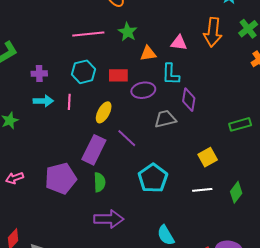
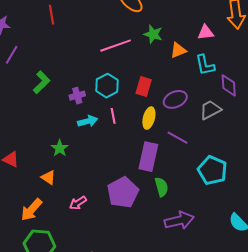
cyan hexagon: (84, 72) -> (107, 86), moved
red rectangle: (118, 75) -> (144, 86), moved, turned -60
purple ellipse: (143, 90) -> (175, 99), moved

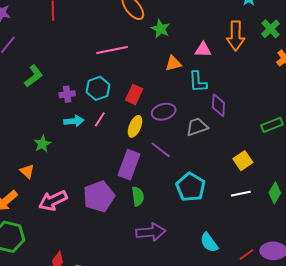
green star: (153, 34) -> (160, 29), moved
pink line: (113, 116) -> (100, 119), turned 35
pink arrow: (78, 203) -> (53, 201), size x1.6

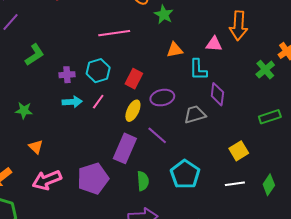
green cross: (270, 29) -> (265, 70), moved
pink triangle: (203, 50) -> (214, 44), moved
green star: (42, 144) -> (24, 110), moved, turned 30
orange triangle: (27, 171) -> (36, 147), moved
green semicircle: (138, 196) -> (143, 181), moved

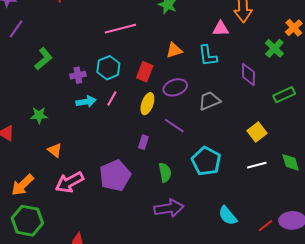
orange triangle: (175, 50) -> (174, 50), moved
purple diamond: (217, 94) -> (248, 74), moved
purple rectangle: (125, 148) -> (143, 142), size x0.5
green diamond: (269, 185) -> (291, 162), turned -45

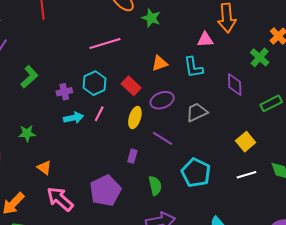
red rectangle: (145, 72) -> (131, 86), turned -66
pink arrow: (69, 182) -> (60, 199), turned 72

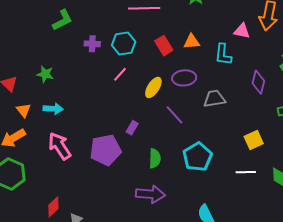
red rectangle: (131, 86) -> (164, 46), moved
cyan arrow: (74, 118) -> (53, 109), moved
purple rectangle: (132, 156) -> (132, 128), moved
orange triangle: (44, 168) -> (24, 110), moved

